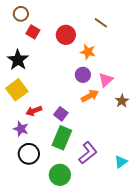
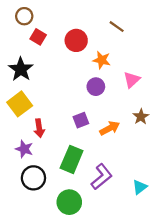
pink triangle: (106, 80) -> (132, 80), moved
orange arrow: (90, 96) -> (110, 128), moved
red arrow: (34, 111) -> (39, 128), turned -77
purple square: (61, 114) -> (81, 120), moved, turned 32

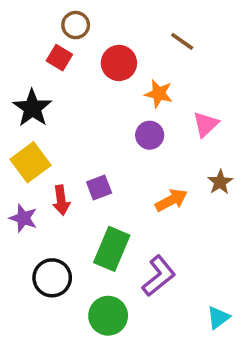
brown circle: (24, 16) -> (76, 25), moved
purple square: (81, 120) -> (99, 188), moved
purple star: (24, 149) -> (23, 218), moved
cyan triangle: (140, 187) -> (218, 318), moved

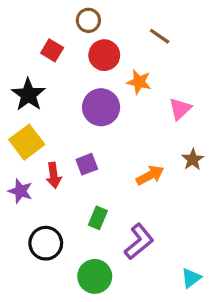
brown circle: (76, 25) -> (88, 20), moved
purple circle: (150, 135) -> (101, 107), moved, size x1.5
green rectangle: (112, 249) -> (98, 218), size x0.6

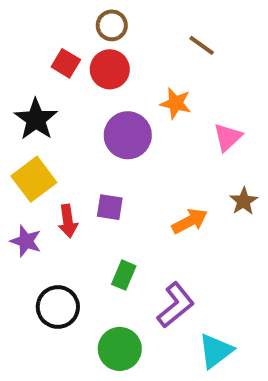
red circle: (104, 55) -> (110, 69), moved
purple square: (87, 164) -> (110, 207), turned 30
cyan triangle: (191, 278) -> (216, 351), moved, size x1.4

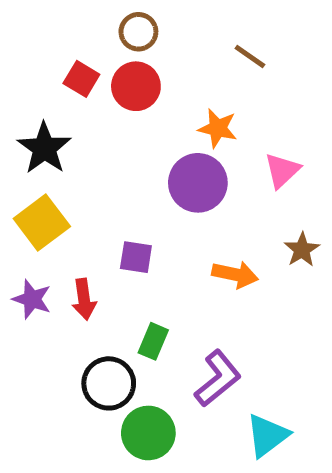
purple circle: (128, 135) -> (198, 183), moved
red arrow: (68, 221) -> (84, 299), moved
orange arrow: (190, 221) -> (235, 274), turned 40
black circle: (58, 307) -> (109, 383), moved

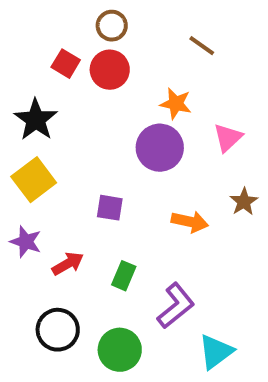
red arrow: (84, 299) -> (68, 264), moved, turned -112
black circle: (109, 383) -> (58, 330), moved

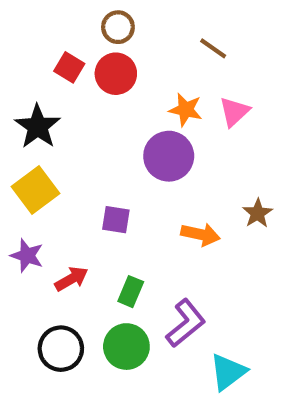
pink triangle: (228, 138) -> (234, 112), moved
green circle: (120, 350) -> (126, 347), moved

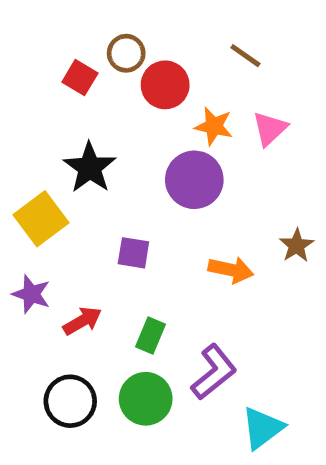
brown circle: (118, 27) -> (126, 53), moved
red circle: (116, 74) -> (165, 85), moved
black star: (38, 127) -> (90, 168), moved

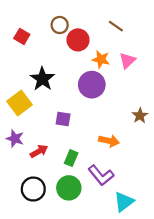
red square: (80, 78) -> (22, 36), moved
orange arrow: (231, 270) -> (109, 141), moved
purple L-shape: (214, 372) -> (101, 175), turned 90

